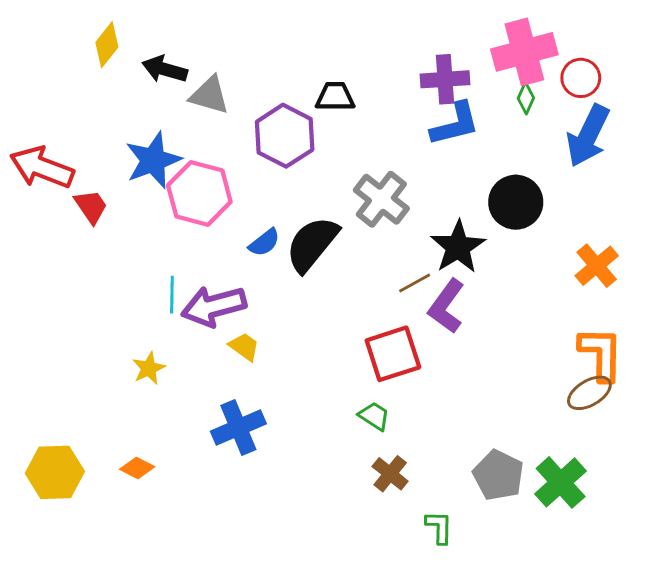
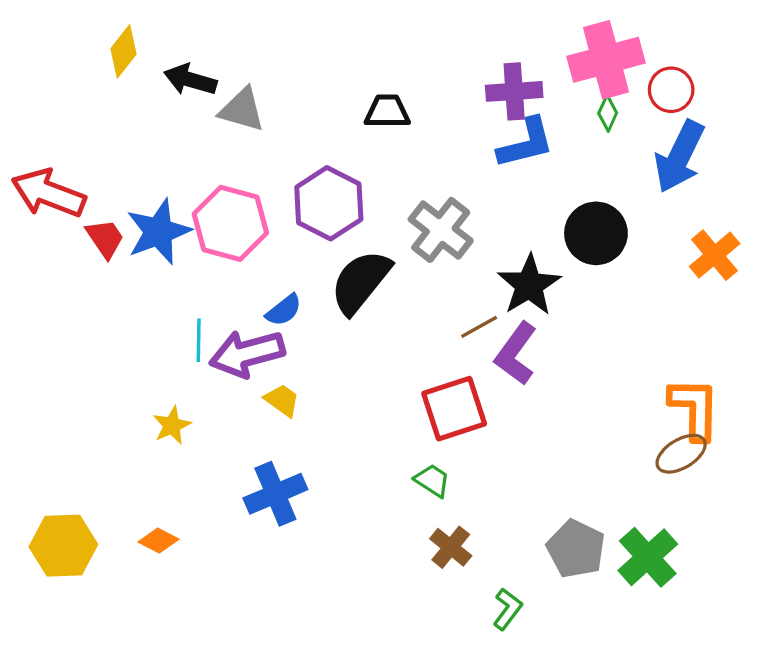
purple hexagon: (285, 136) -> (329, 203), moved
blue star: (153, 160) -> (159, 232), moved
blue semicircle: (264, 243) -> (284, 310), moved
orange cross: (597, 266) -> (715, 255), moved
green L-shape: (439, 527) -> (507, 609), turned 36

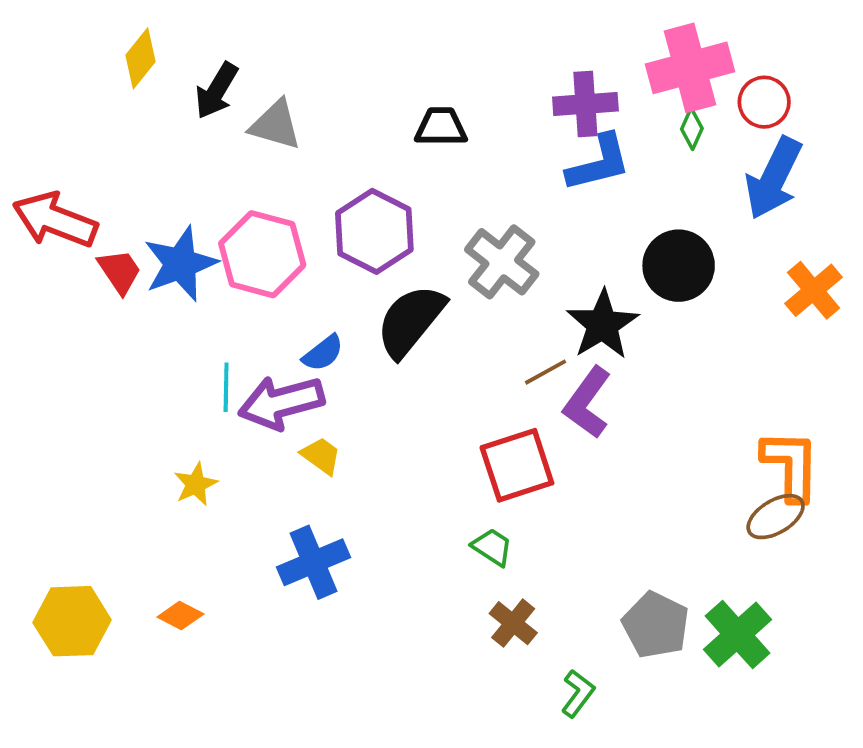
black arrow: (190, 80) -> (217, 91), turned -75

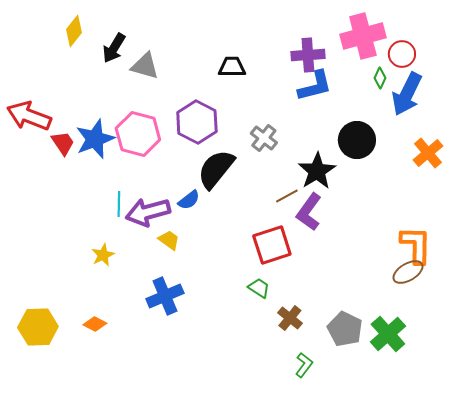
green diamond: (692, 129) -> (380, 78), moved
gray cross: (502, 262) -> (264, 138), size x0.7
blue semicircle: (323, 353) -> (189, 200), moved
brown cross: (513, 623) -> (290, 318), moved

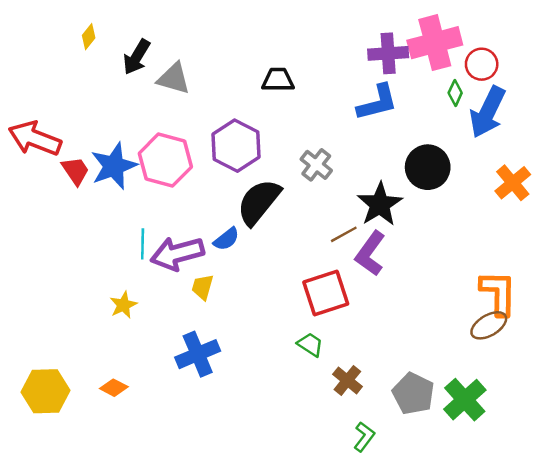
yellow diamond: (74, 31) -> (89, 37), size x0.7
purple cross: (308, 55) -> (388, 53), moved
yellow trapezoid: (169, 240) -> (202, 287), turned -110

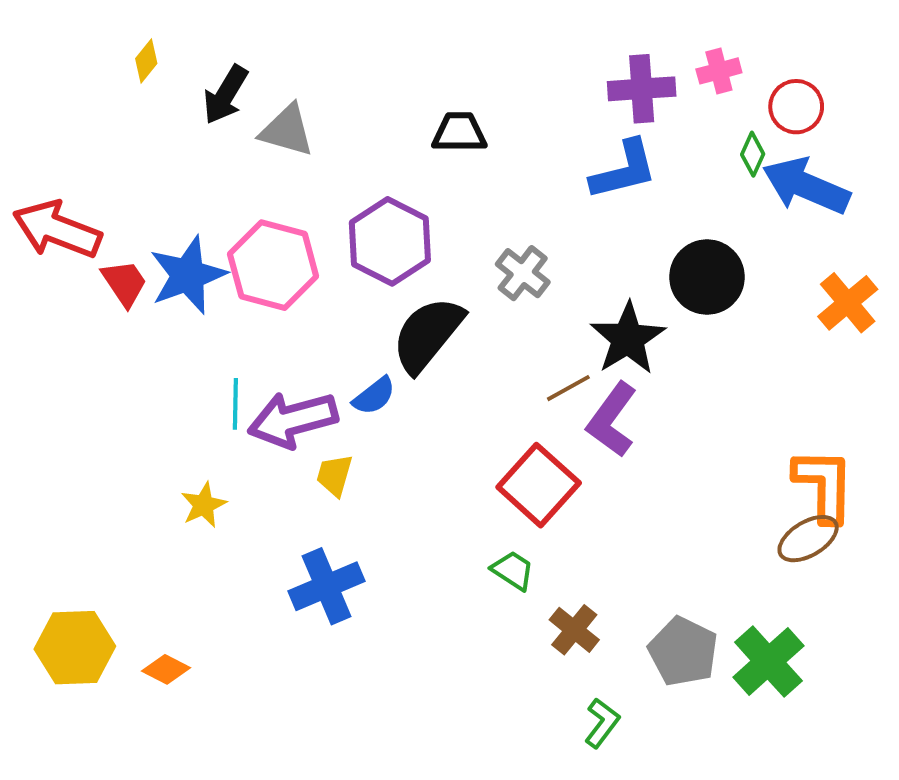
pink cross: (435, 43) -> (719, 71), size x0.5
blue arrow: (488, 112) -> (806, 186), turned 87
red square: (326, 293) -> (539, 485), turned -30
orange diamond: (114, 388) -> (166, 669), moved

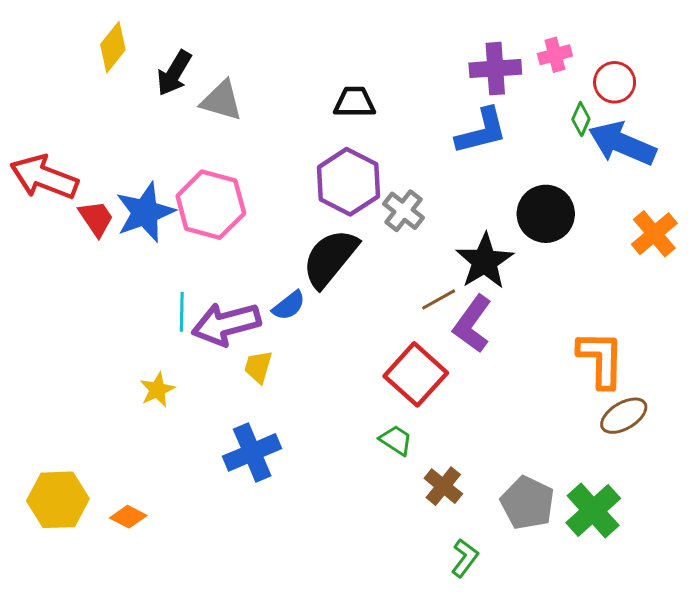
yellow diamond: (146, 61) -> (113, 47), size x1.5
purple hexagon: (390, 241) -> (348, 182), moved
orange L-shape: (824, 485) -> (601, 359), moved

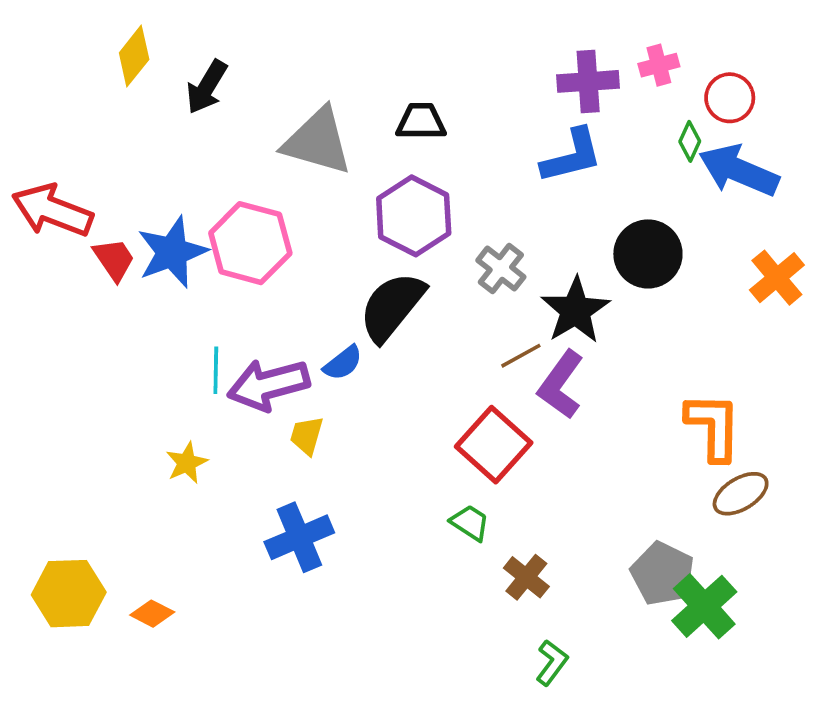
gray triangle: (222, 101) -> (317, 141), moved, size x1.4
gray cross: (404, 211) -> (501, 269), moved
gray pentagon: (527, 503) -> (663, 574), moved

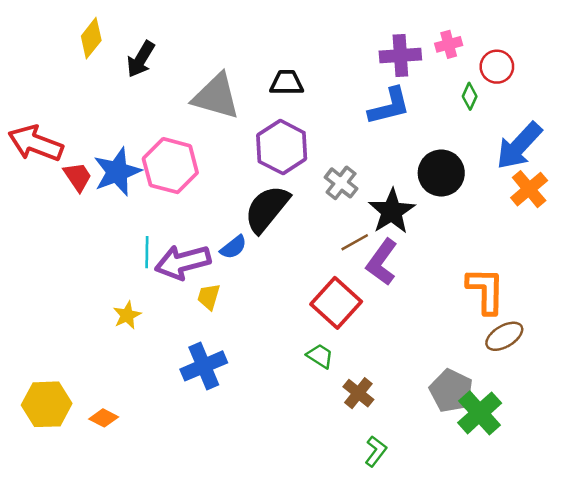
blue arrow: (739, 170) -> (519, 146), moved, turned -70

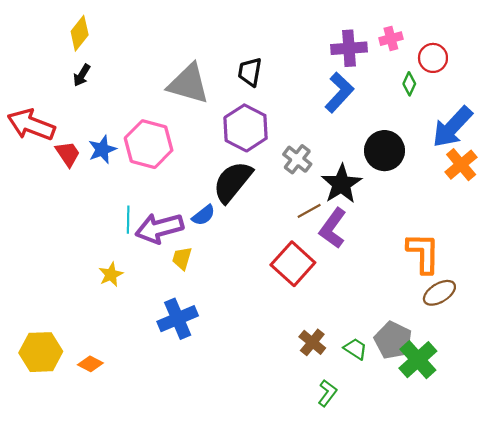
black arrow: (141, 59) -> (82, 75), moved, size x0.7
black trapezoid: (287, 83) -> (250, 72), turned -80
blue L-shape: (389, 106) -> (339, 92), turned -33
blue star: (117, 172) -> (102, 150), size x0.7
green trapezoid: (320, 356) -> (355, 349), moved

